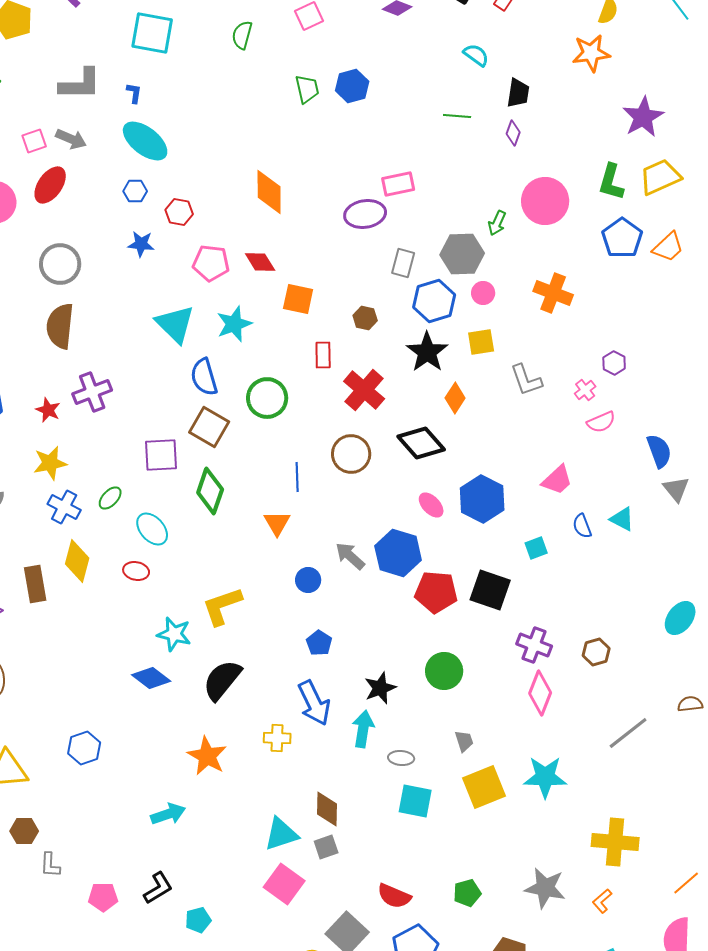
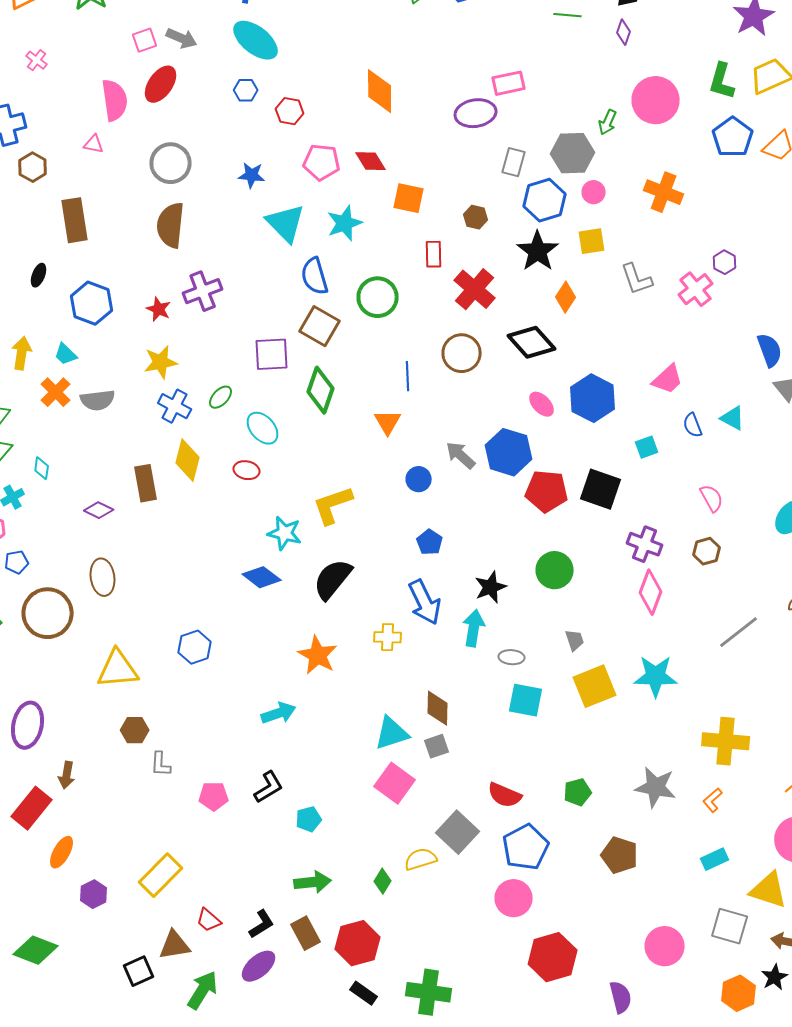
blue star: (141, 244) -> (252, 175), moved
pink cross: (585, 390) -> (696, 289), size x1.6
pink semicircle: (601, 422) -> (712, 498), moved, turned -96

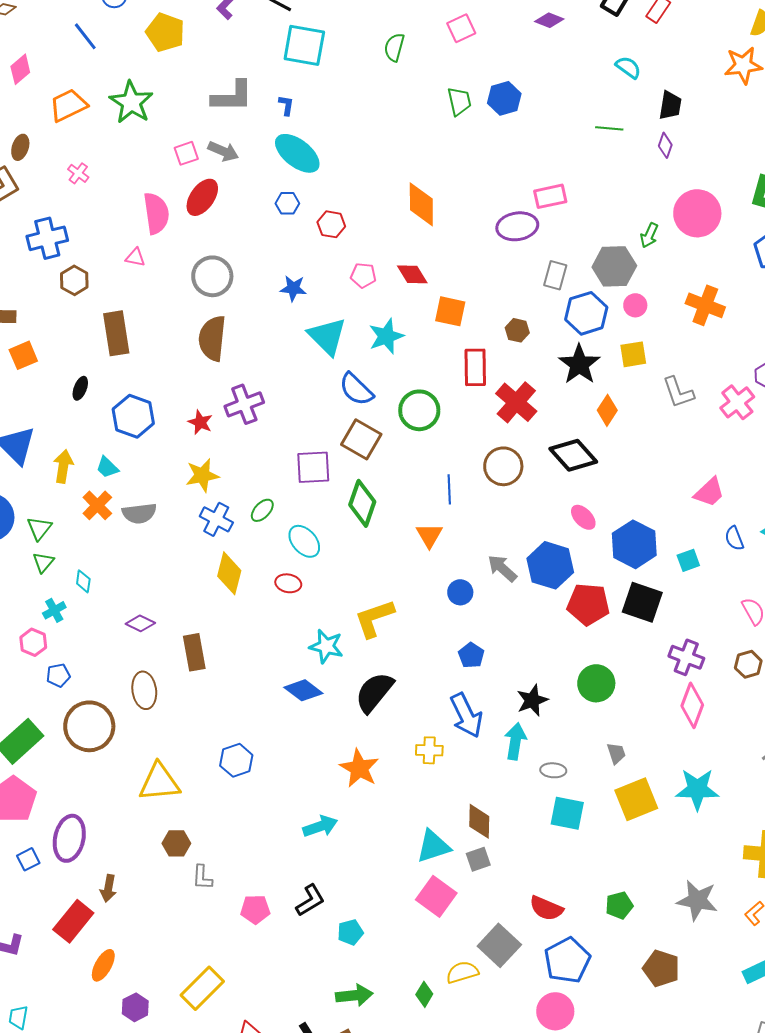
pink pentagon: (322, 162) -> (363, 275), size x0.7
red rectangle: (434, 254) -> (475, 367), size x1.4
blue semicircle: (315, 276) -> (356, 389), turned -30
blue hexagon: (593, 398) -> (634, 544), moved
brown rectangle: (146, 483) -> (194, 652), moved

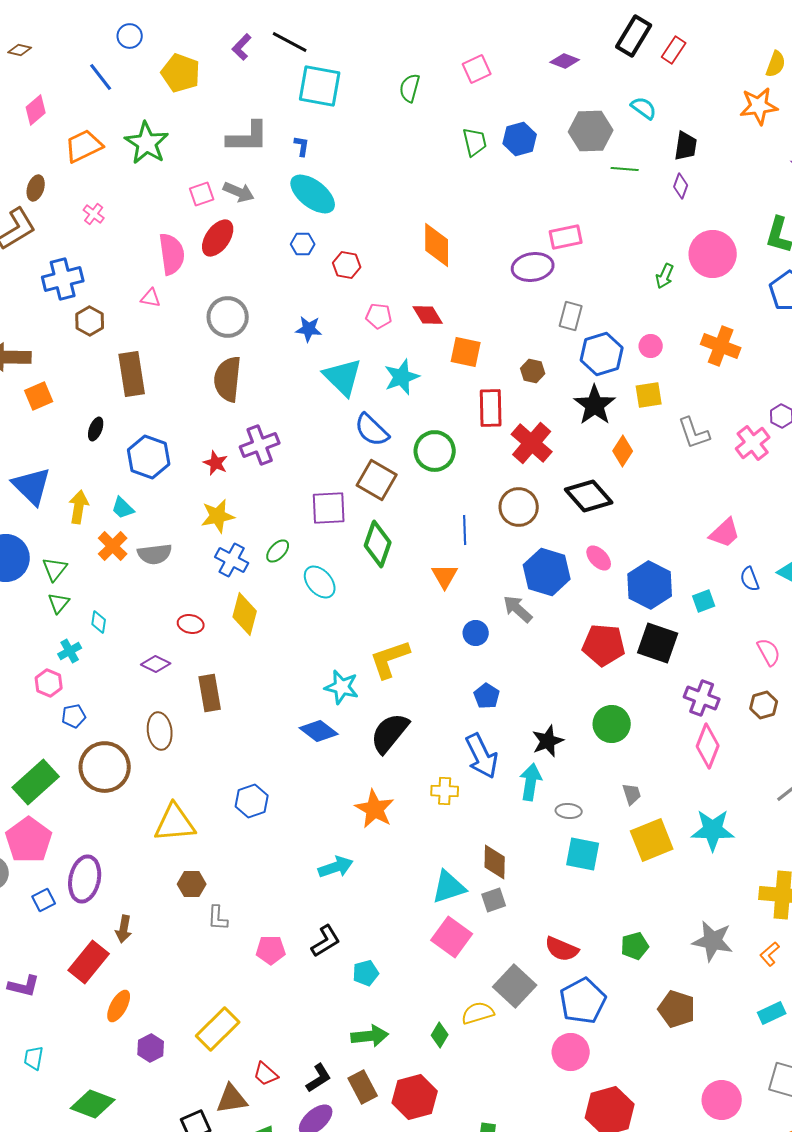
gray hexagon: (614, 266) -> (591, 131), moved
blue hexagon: (550, 565) -> (547, 572), moved
red ellipse: (288, 583) -> (191, 624), moved

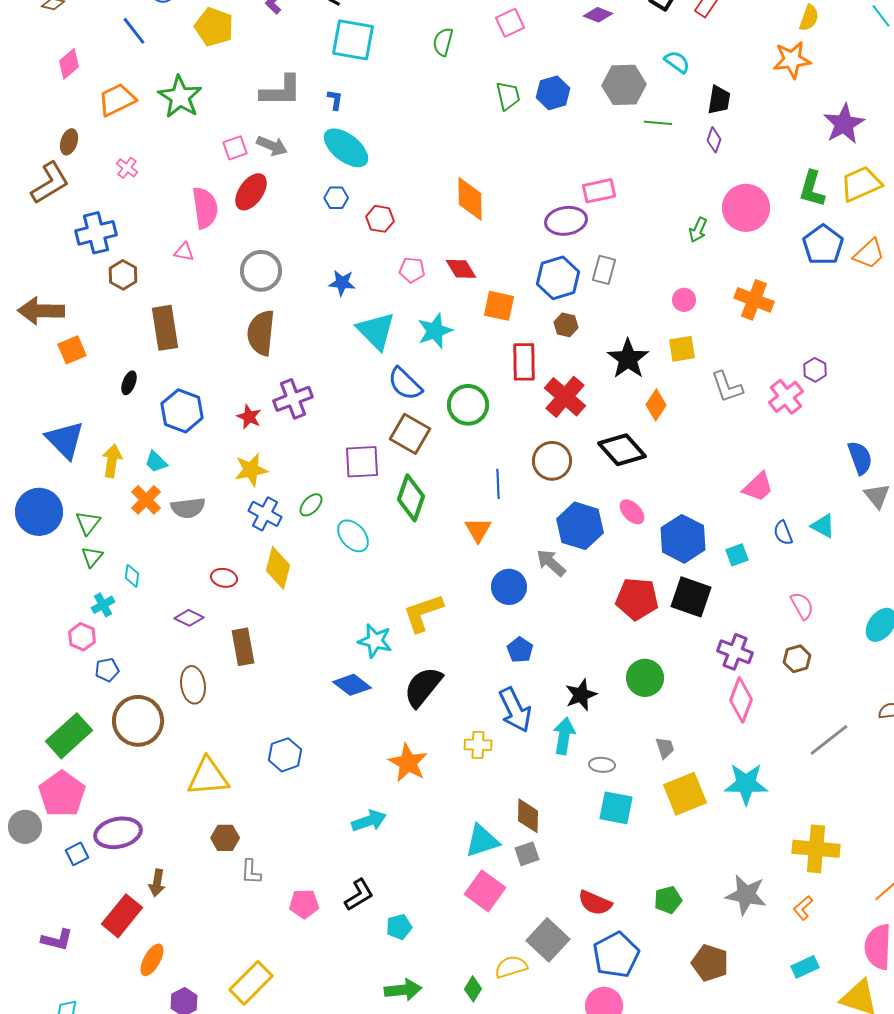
blue hexagon: (602, 354) -> (558, 278), moved
blue circle: (476, 633) -> (509, 587), size x1.4
purple ellipse: (85, 879) -> (118, 833), turned 66

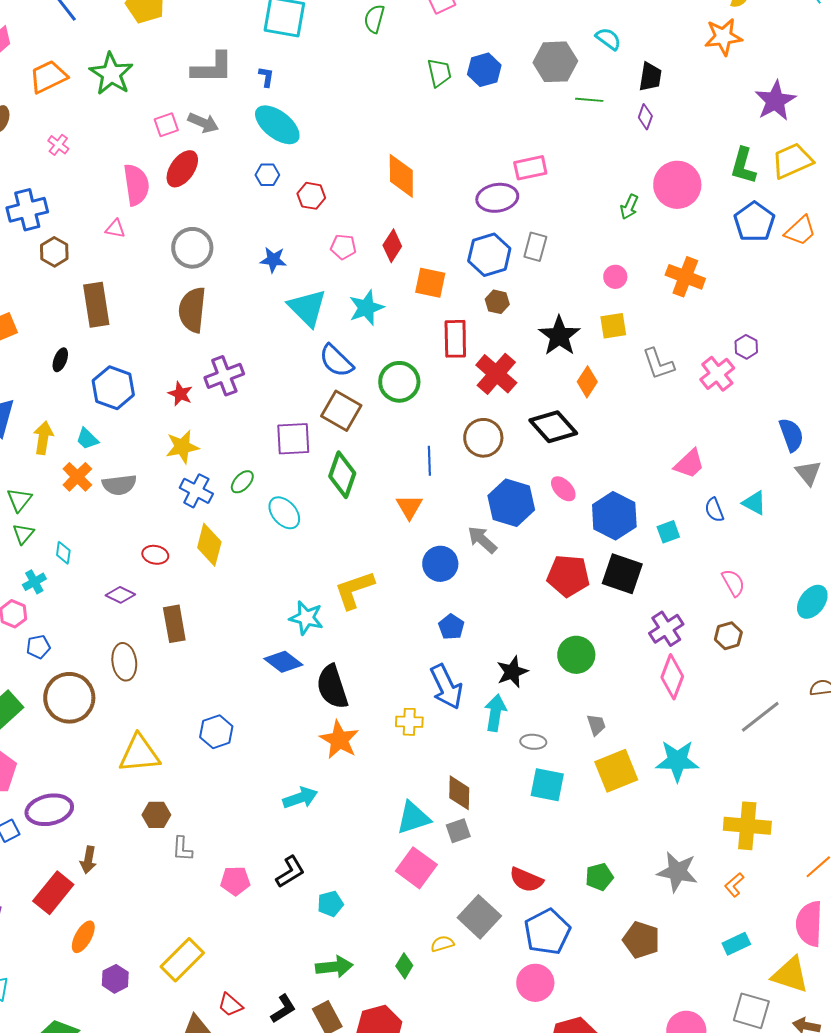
red diamond: (461, 269) -> (392, 246), turned 64
purple cross: (735, 652) -> (666, 629), turned 36
black semicircle: (423, 687) -> (332, 687), moved, turned -57
yellow semicircle: (511, 967) -> (442, 944), size x0.7

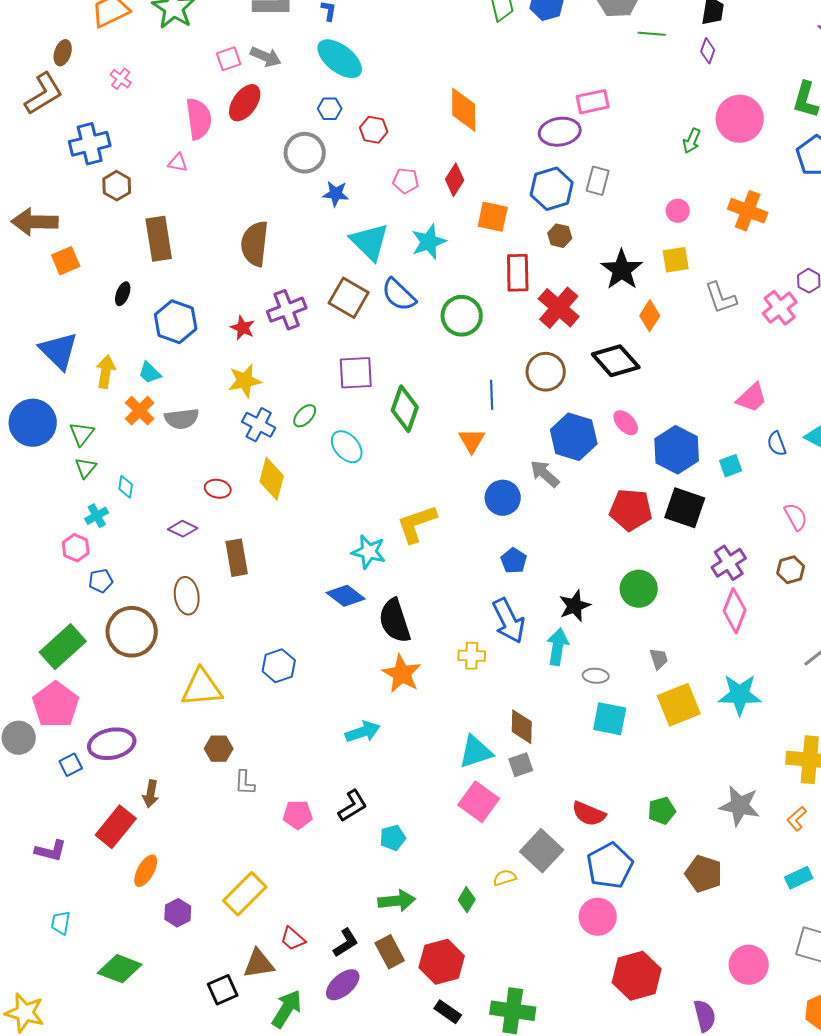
gray circle: (192, 248) -> (305, 153), moved
brown square: (341, 411) -> (349, 298), moved

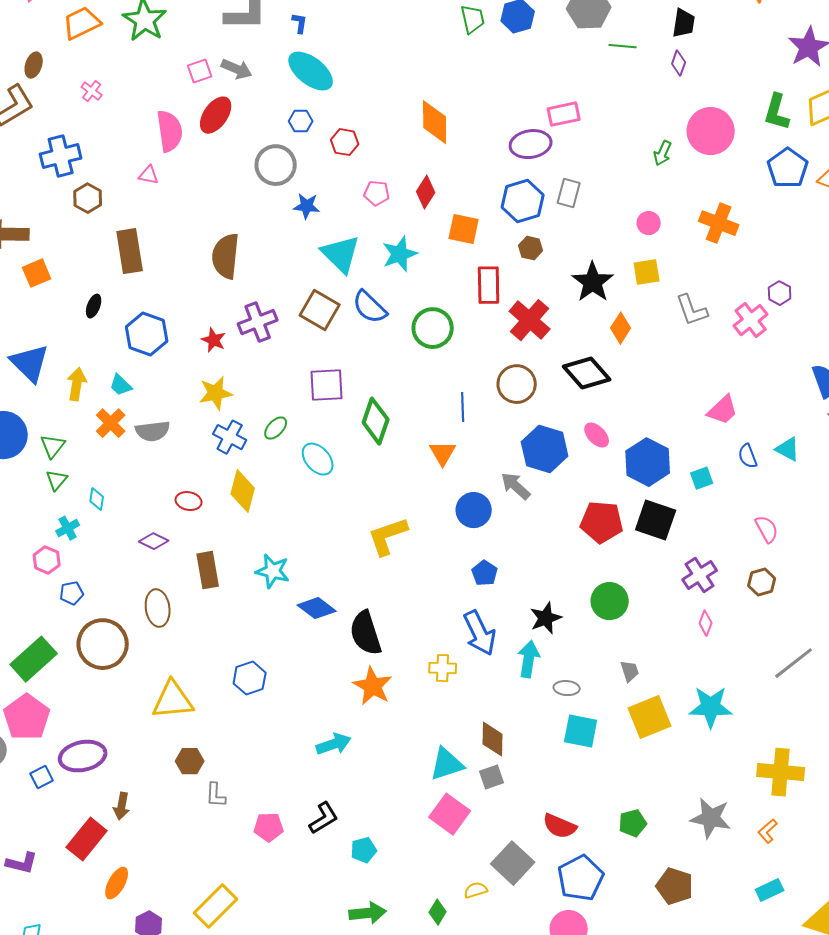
cyan star: (369, 552) -> (273, 571), moved
pink diamond: (735, 611) -> (706, 623), size x0.6

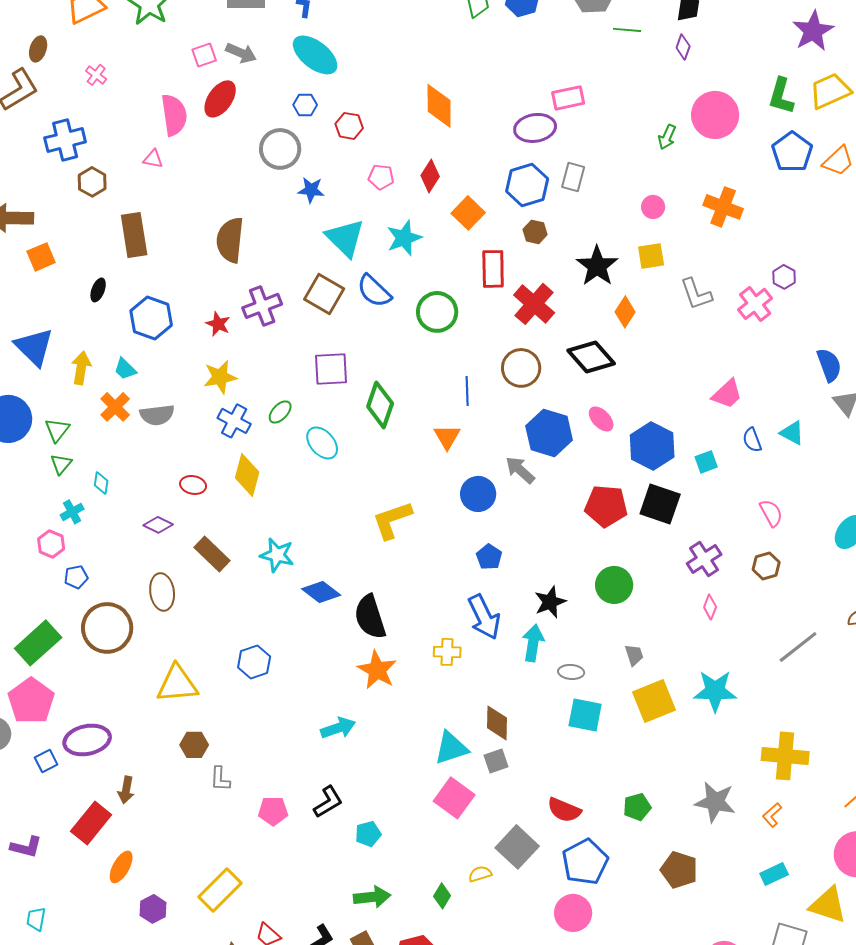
orange square: (464, 229) -> (468, 213), turned 32
brown rectangle: (208, 570) -> (212, 554), turned -36

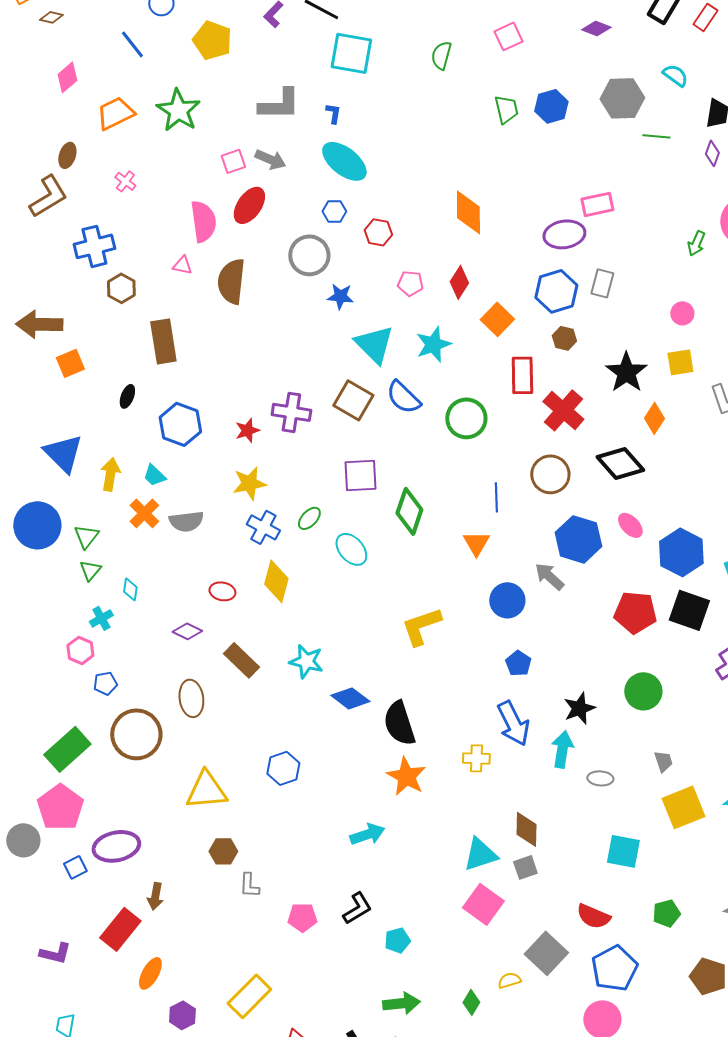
brown semicircle: (230, 240) -> (231, 281), moved
purple cross: (262, 306) -> (291, 412), turned 30
red star: (218, 324) -> (247, 430), turned 30
cyan square: (585, 715) -> (623, 851), moved

